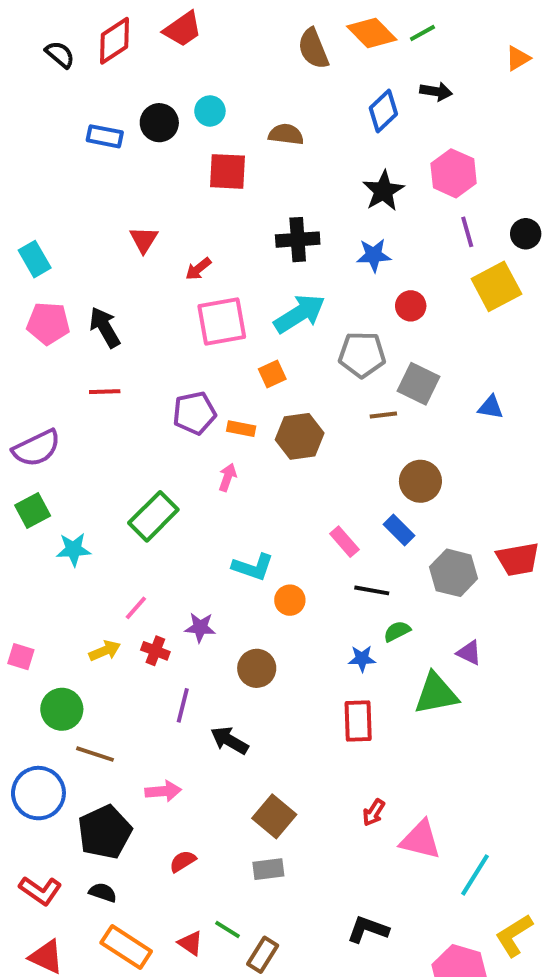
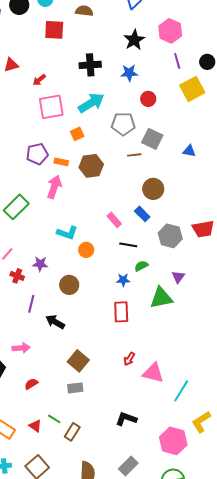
red triangle: (144, 240) -> (11, 65), turned 42
pink arrow: (228, 477) -> (54, 187), size x1.6
purple triangle: (469, 653) -> (178, 277), turned 40

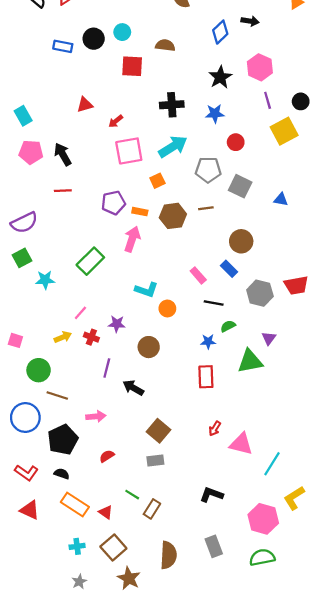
brown line: (134, 155) -> (206, 208), moved
red triangle: (35, 426) -> (106, 512), moved
gray rectangle: (128, 466) -> (214, 546), turned -66

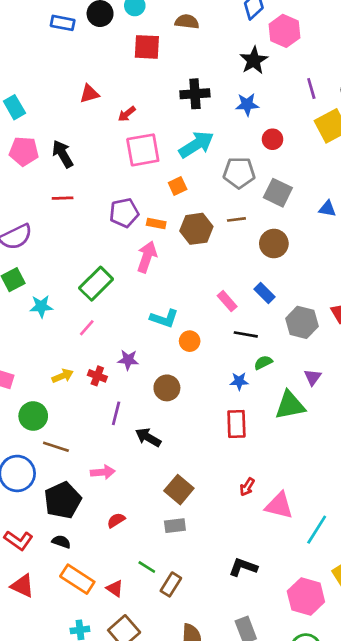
pink hexagon: (260, 67) -> (285, 31), moved
brown circle: (241, 241) -> (274, 244), moved
pink line: (80, 313) -> (87, 328), moved

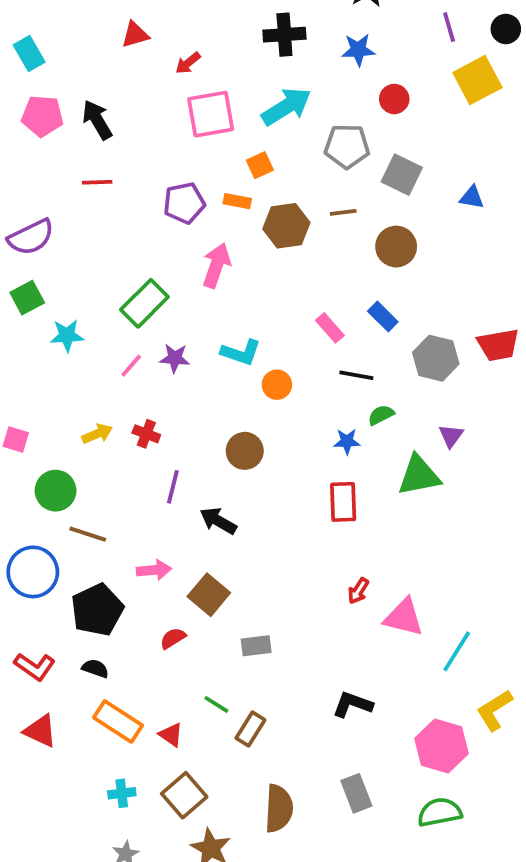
orange rectangle: (156, 223) -> (237, 201), moved
purple star: (128, 360) -> (175, 358), moved
brown square: (179, 490) -> (209, 595), moved

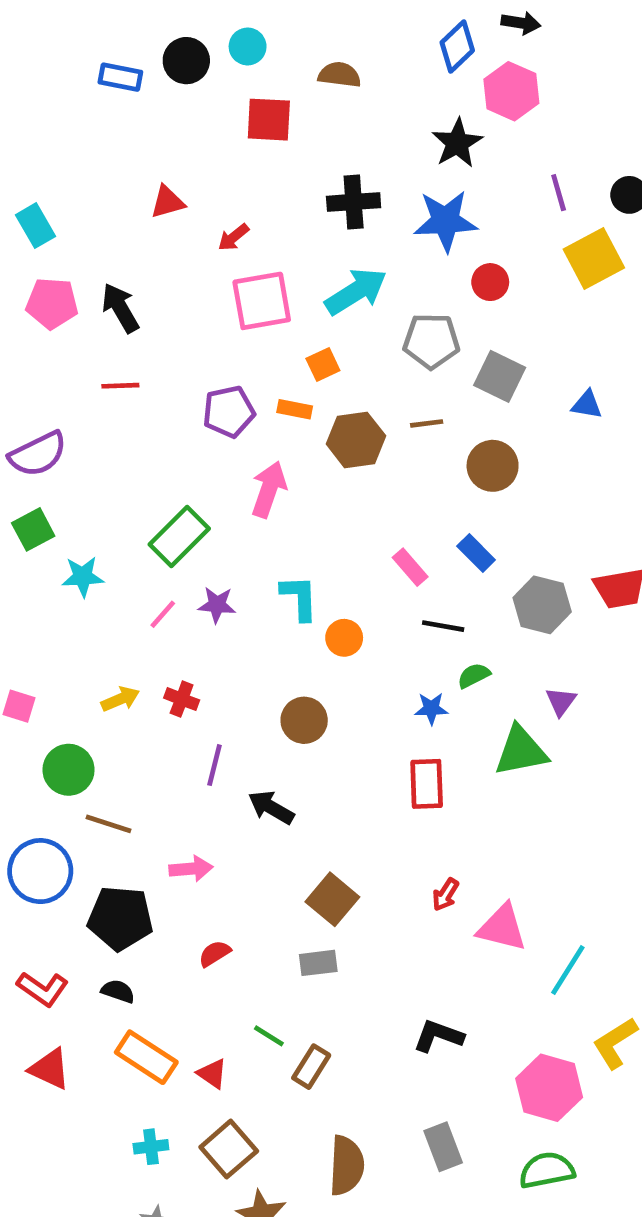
blue star: (358, 50) -> (445, 221), size x1.5
cyan L-shape: (241, 352) -> (299, 598), turned -111
brown square: (209, 595) -> (332, 899), moved
black pentagon: (97, 610) -> (120, 918), turned 30

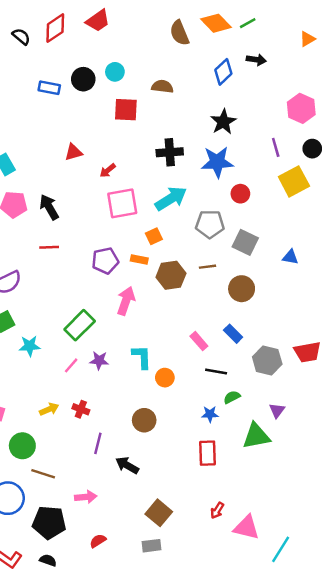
pink hexagon: (511, 91) -> (301, 108), moved

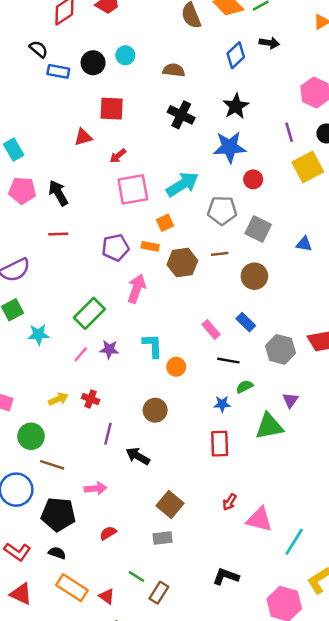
black semicircle: (21, 37) -> (38, 49), moved
red square: (126, 110) -> (112, 109), moved
black cross: (170, 152) -> (181, 115), moved, turned 30

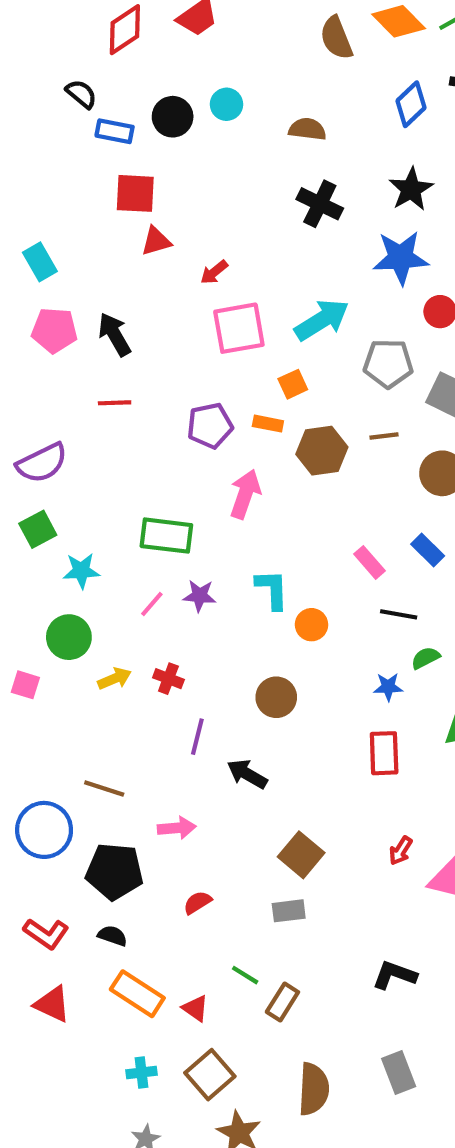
red square: (112, 109) -> (135, 193), moved
green rectangle: (89, 313) -> (166, 536), turned 52
green circle: (31, 436) -> (69, 637), moved

